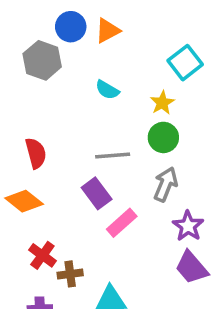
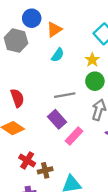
orange triangle: (108, 31) -> (54, 29), moved
cyan semicircle: (107, 90) -> (58, 55), turned -80

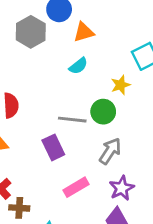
green circle: (95, 81) -> (103, 112), moved
pink rectangle: (74, 136) -> (76, 187), moved

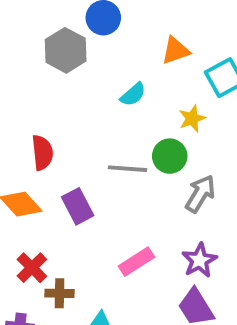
orange triangle: (84, 32) -> (175, 50), moved
purple rectangle: (53, 147) -> (78, 206), moved
gray arrow: (110, 151) -> (200, 194), moved

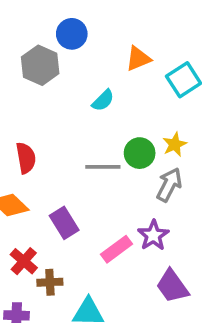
yellow star: (192, 118) -> (175, 144), moved
purple rectangle: (78, 206) -> (64, 223), moved
purple star: (199, 260) -> (153, 235), moved

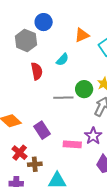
red semicircle: (26, 158) -> (37, 71), moved
pink rectangle: (116, 249) -> (72, 144), turned 42

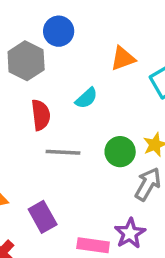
gray line: (63, 98) -> (63, 152), moved

